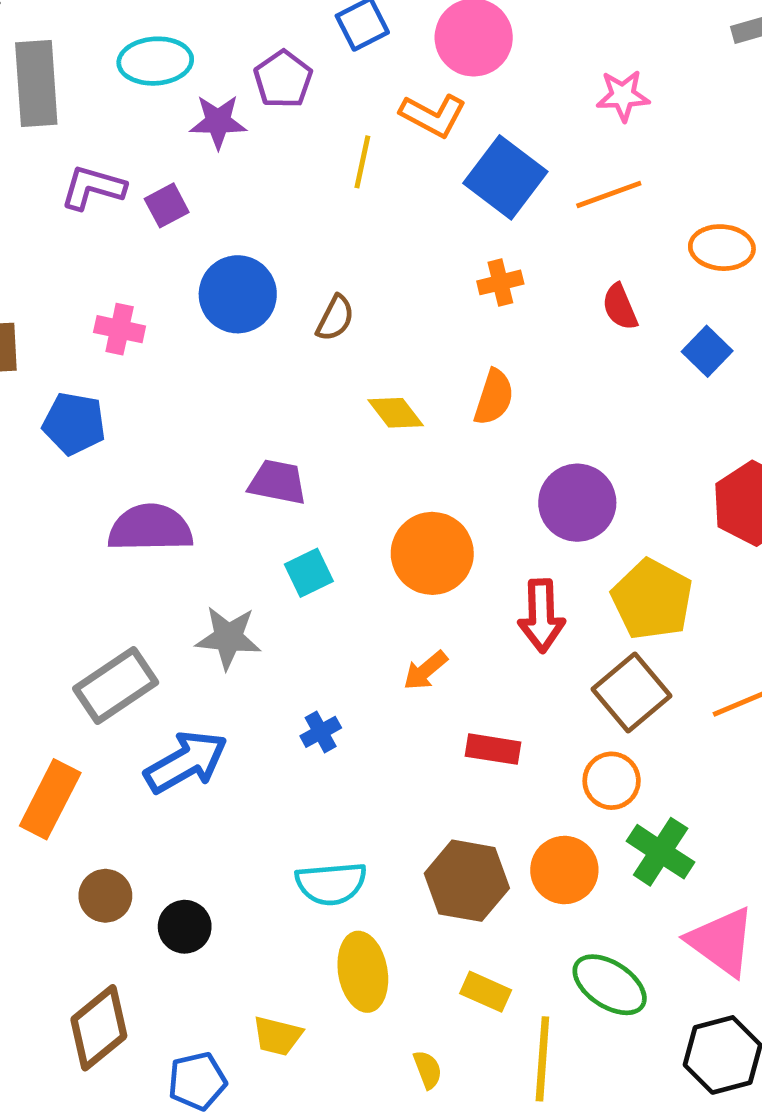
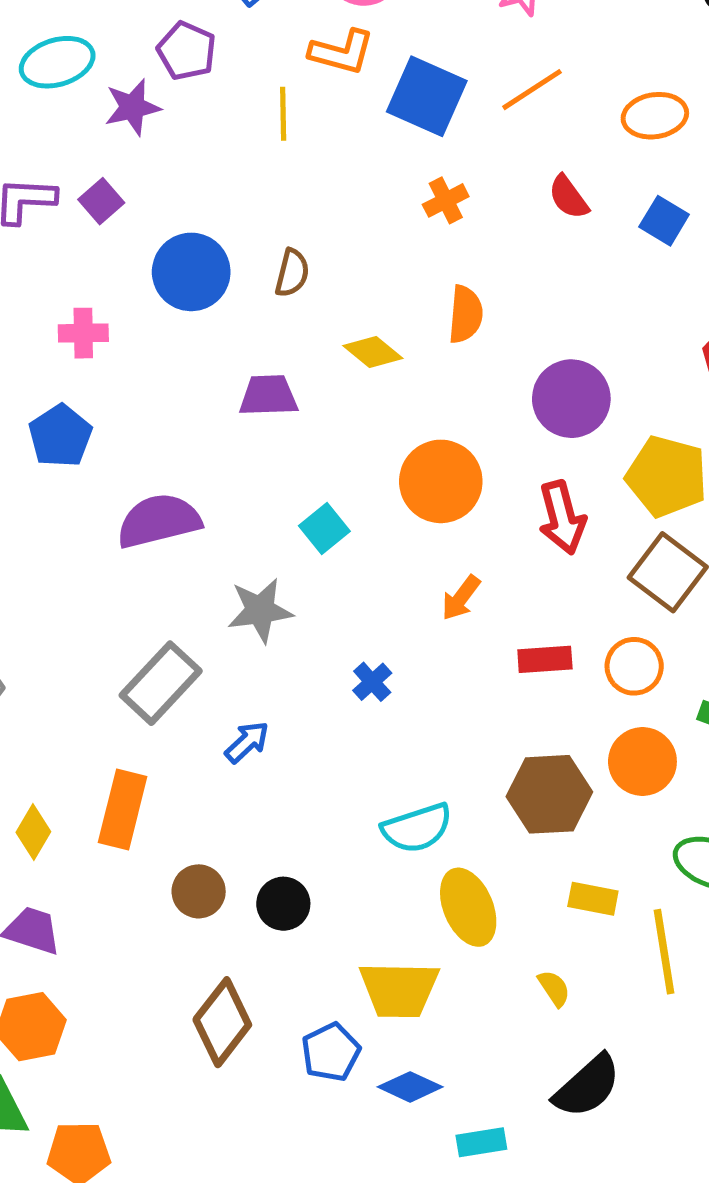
blue pentagon: (74, 424) -> (60, 436), turned -30
purple trapezoid: (277, 482) -> (268, 396), moved
blue arrow: (186, 762) -> (247, 742), size x0.6
orange circle: (612, 781) -> (634, 666), moved
yellow trapezoid: (277, 1036) -> (399, 990), size x1.6

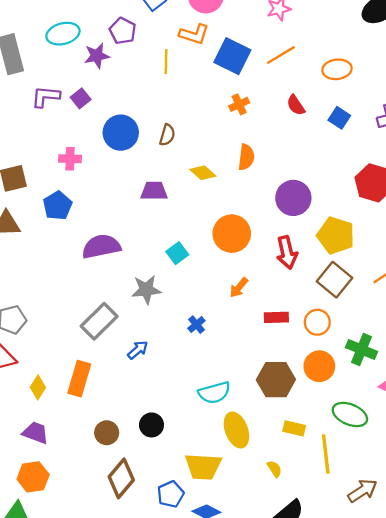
brown circle: (199, 891) -> (107, 433), moved

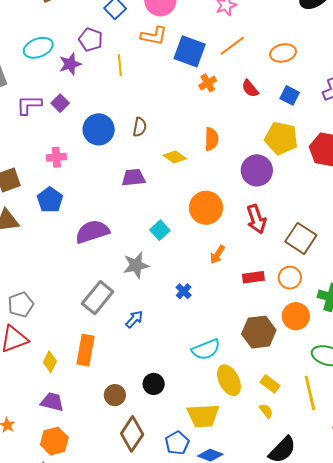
yellow line: (166, 62) -> (120, 65), moved
orange cross: (239, 104) -> (208, 83), moved
yellow pentagon: (336, 235) -> (281, 138), moved
yellow rectangle: (294, 428) -> (270, 384), moved, turned 30

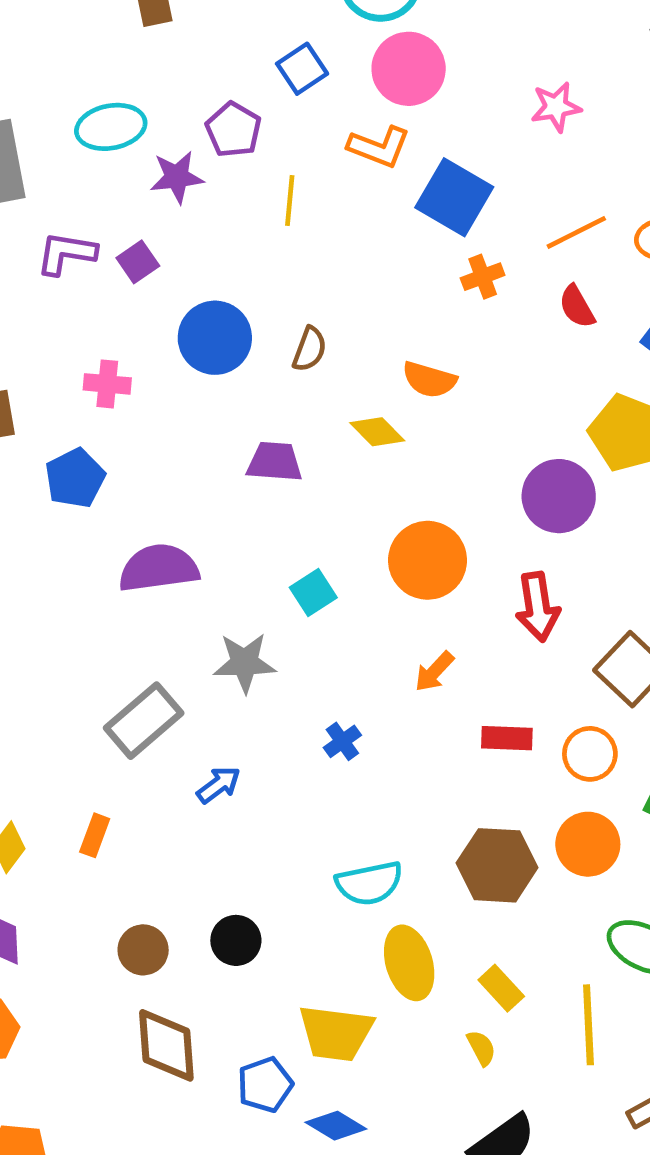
orange line: (232, 46) -> (576, 232), moved
orange semicircle: (211, 139) -> (429, 380), moved, turned 95
orange rectangle: (86, 350) -> (95, 835), size x0.6
brown diamond: (132, 434) -> (166, 1045), turned -48

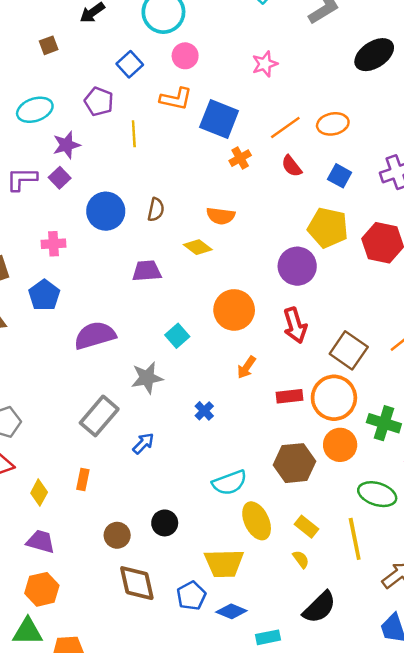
pink circle: (409, 69) -> (185, 56), size x0.7
purple star: (177, 177) -> (66, 145), moved
orange circle: (590, 754) -> (334, 398), size x1.6

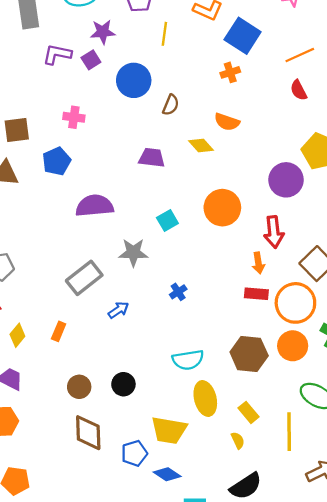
orange cross: (240, 158) -> (230, 72), moved
blue circle: (106, 211) -> (134, 80), moved
orange arrow: (246, 367) -> (258, 263), moved, turned -55

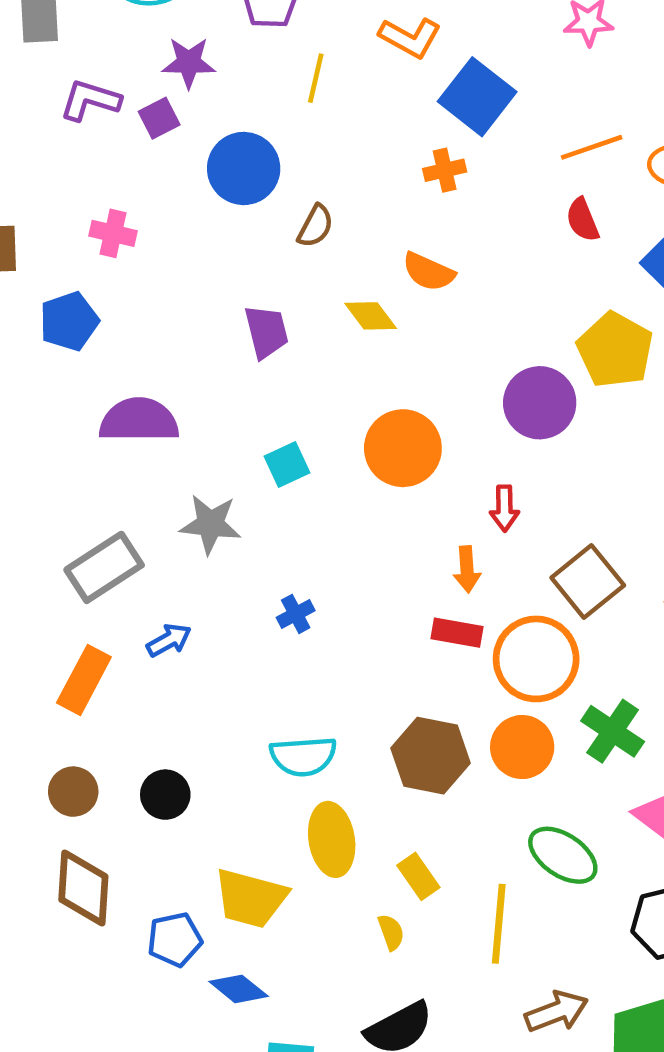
purple trapezoid: (152, 158) -> (266, 332), turned 64
red arrow: (274, 232) -> (504, 508), size x0.7
orange rectangle: (59, 331) -> (84, 680), moved, size x1.6

